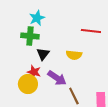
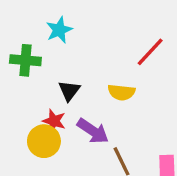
red line: (91, 31) -> (150, 52), turned -54
green cross: (30, 36) -> (25, 60), moved

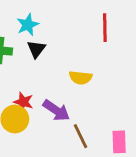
red line: (150, 52) -> (105, 28), moved, turned -44
black triangle: (69, 91) -> (36, 49), moved

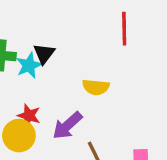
cyan star: (28, 25) -> (29, 65), moved
purple arrow: (56, 110) -> (67, 126), turned 104

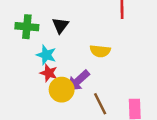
cyan star: (29, 65) -> (46, 55), moved, turned -30
yellow circle: (19, 136) -> (62, 90), moved

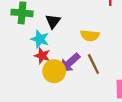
black triangle: (60, 25) -> (53, 21), moved
brown line: (100, 104) -> (93, 64), moved

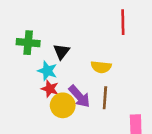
purple arrow: (70, 63) -> (79, 96), turned -90
brown line: (93, 64) -> (105, 98), turned 30

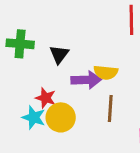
cyan star: (47, 71) -> (34, 117), moved
purple arrow: (79, 96) -> (86, 80), moved, turned -50

